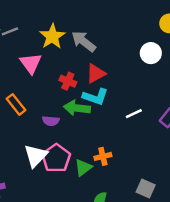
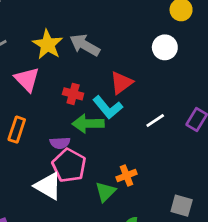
red triangle: (96, 73) -> (121, 83), moved
cyan L-shape: (95, 97) -> (108, 107), turned 40
orange rectangle: (16, 104) -> (17, 130), turned 65
white triangle: (36, 156) -> (48, 186), turned -35
pink pentagon: (56, 158) -> (69, 165), moved

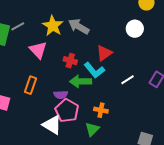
orange cross: (127, 176) -> (101, 110), moved, turned 32

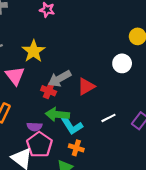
gray arrow: (79, 26) -> (60, 79), moved, turned -65
cyan L-shape: (94, 70) -> (72, 126), moved

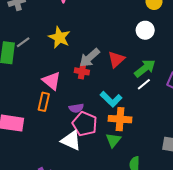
pink triangle: (15, 76) -> (51, 81), moved
green arrow: (57, 114) -> (145, 68), moved, turned 150
orange cross: (76, 148) -> (120, 119), size x1.5

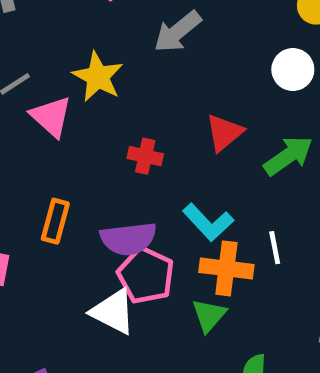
gray arrow: (90, 58) -> (177, 32), moved
pink triangle: (51, 81) -> (51, 116), moved
white line: (144, 84) -> (275, 248), moved, turned -64
purple semicircle: (76, 108) -> (128, 239), size x1.6

